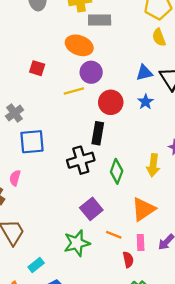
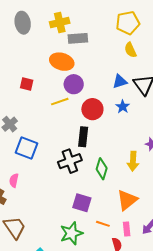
blue square: (32, 142) -> (27, 148), turned 30
purple square: (91, 209) -> (82, 203), turned -30

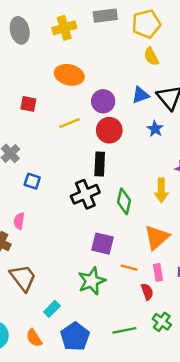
gray rectangle: (78, 38) -> (105, 16), moved
purple circle: (74, 84) -> (103, 101), moved
blue star: (123, 107) -> (155, 129), moved
blue square: (27, 148) -> (32, 181), size x0.6

